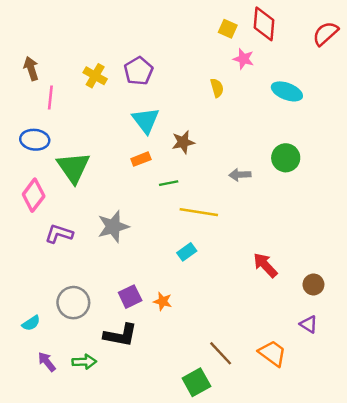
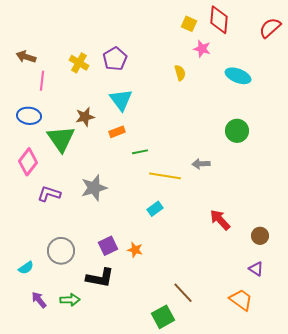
brown arrow: (31, 69) -> (26, 57), turned -54
brown star: (183, 142) -> (85, 117), moved
gray arrow: (240, 175) -> (201, 164), moved
orange trapezoid: (272, 353) -> (241, 300), moved

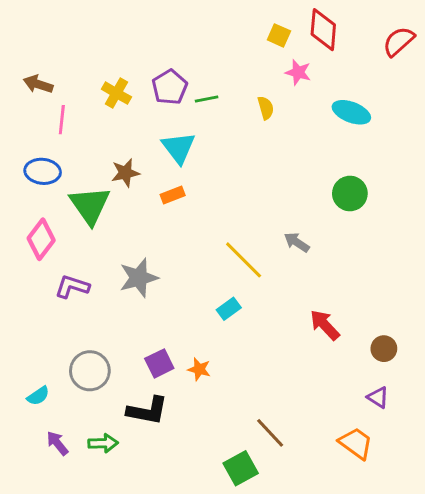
green line: (140, 152) -> (207, 99), moved
gray arrow: (201, 164) -> (297, 242), turned 36
yellow line: (165, 176) -> (244, 260), turned 36

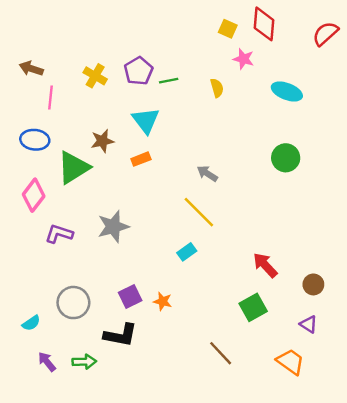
green triangle: (90, 205) -> (73, 167), turned 33
gray arrow: (297, 242) -> (207, 174), moved
green square: (241, 468) -> (253, 307), moved

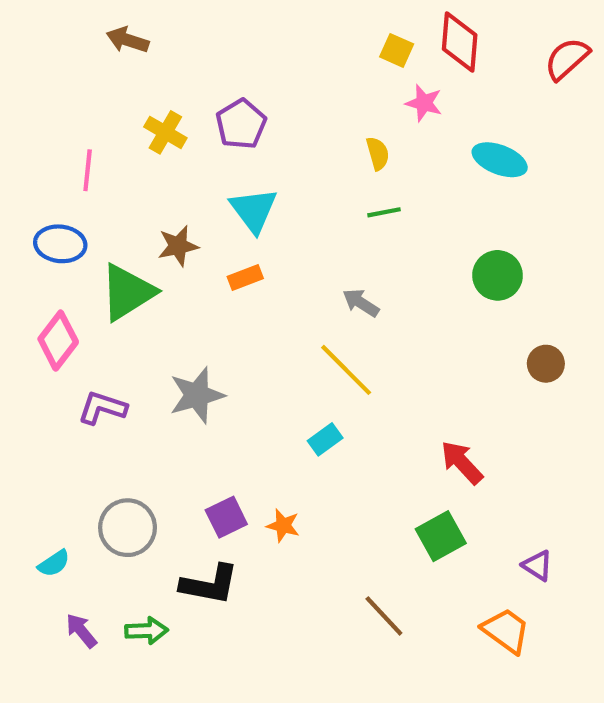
brown arrow: (31, 69) -> (128, 40), moved
green line: (169, 81) -> (384, 212), moved
brown circle: (313, 284) -> (546, 364), moved

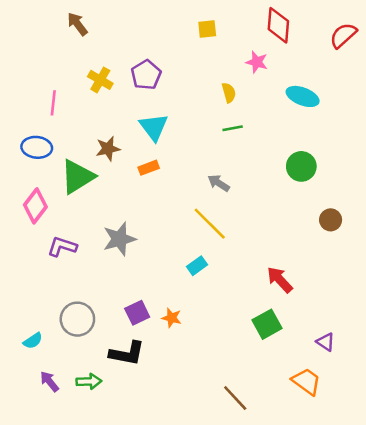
brown arrow: (128, 40) -> (77, 24), turned 35
yellow square: (397, 50) -> (207, 29), moved, turned -30
brown line: (384, 616) -> (235, 398), moved

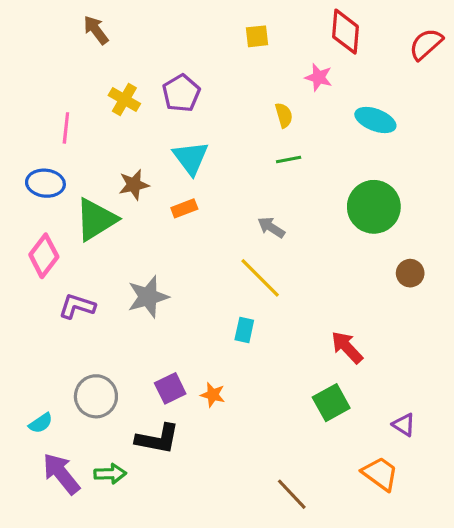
green circle: (301, 166) -> (374, 207), size x1.4
cyan rectangle: (197, 266) -> (244, 330), turned -42
purple arrow: (49, 381) -> (61, 474), size x1.6

